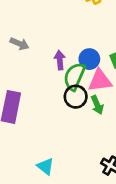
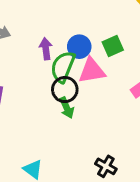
green arrow: (97, 105) -> (67, 108), moved

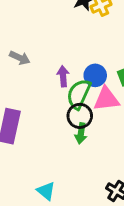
green arrow: (67, 108) -> (81, 133), turned 30

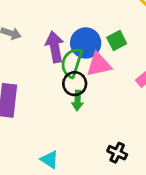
blue circle: (95, 75) -> (86, 43), size x1.4
purple arrow: (63, 76) -> (55, 47), size x1.5

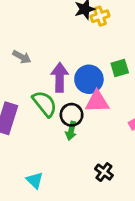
green square: (117, 40) -> (120, 68), moved
green semicircle: (72, 63) -> (45, 104), moved, turned 112
black cross: (117, 153) -> (104, 172), moved

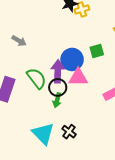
purple arrow: (60, 77) -> (58, 71), moved
black cross: (104, 172) -> (69, 132), moved
cyan triangle: (35, 180) -> (43, 134), moved, size x1.6

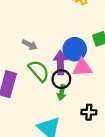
gray arrow: (19, 41) -> (30, 45), moved
black cross: (69, 132) -> (89, 112), moved, turned -32

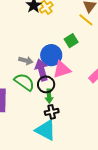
gray arrow: (30, 45) -> (26, 60), moved
black cross: (89, 112) -> (52, 112), moved

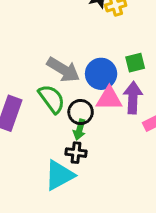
gray arrow: (26, 60) -> (63, 70), size x1.6
purple arrow: (42, 70) -> (133, 98), moved
cyan triangle: (46, 130) -> (59, 175), turned 45

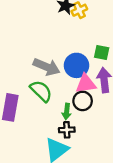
green square: (135, 63) -> (102, 52), turned 35
black circle: (81, 112) -> (83, 101), moved

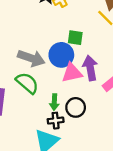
green square: (102, 52) -> (75, 38), moved
black circle: (83, 101) -> (76, 107), moved

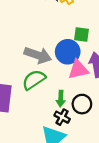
green semicircle: (27, 83) -> (34, 80), turned -75
black cross: (56, 121) -> (62, 117), turned 35

